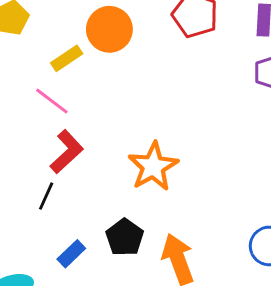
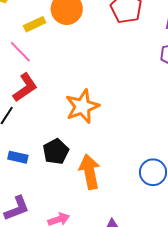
blue rectangle: (71, 254) -> (18, 157), turned 48

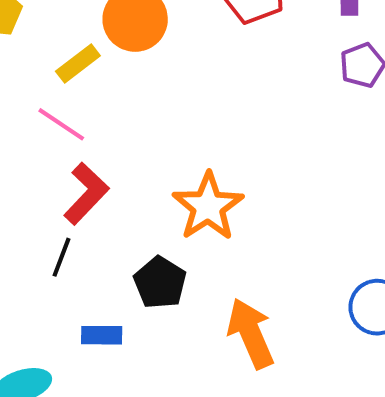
black pentagon: (56, 152) -> (160, 283), moved

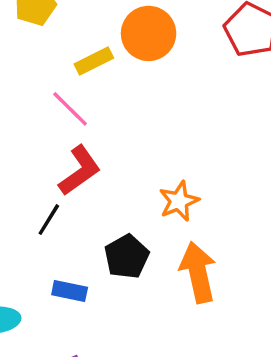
orange star: (208, 207) -> (179, 201), size x0.7
orange arrow: (251, 333) -> (198, 272), moved

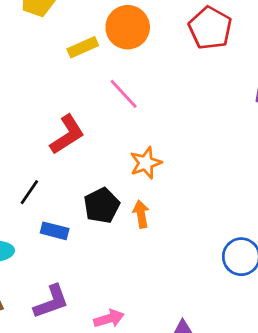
pink line: (70, 109) -> (124, 94), moved
black line: (49, 220) -> (29, 192), moved
orange arrow: (198, 272) -> (141, 214), moved, size x0.6

